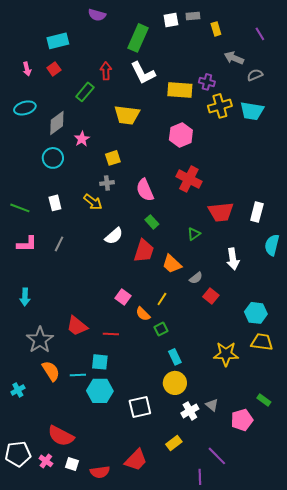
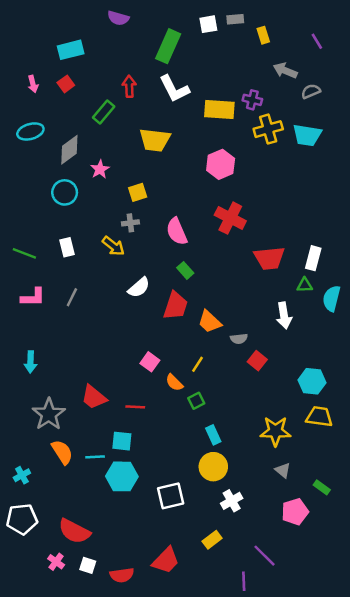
green triangle: (194, 234) -> (305, 285), moved, turned 32
gray semicircle: (196, 278) -> (239, 339), turned 32
gray triangle: (212, 405) -> (283, 470), moved
white pentagon: (18, 454) -> (22, 519), moved

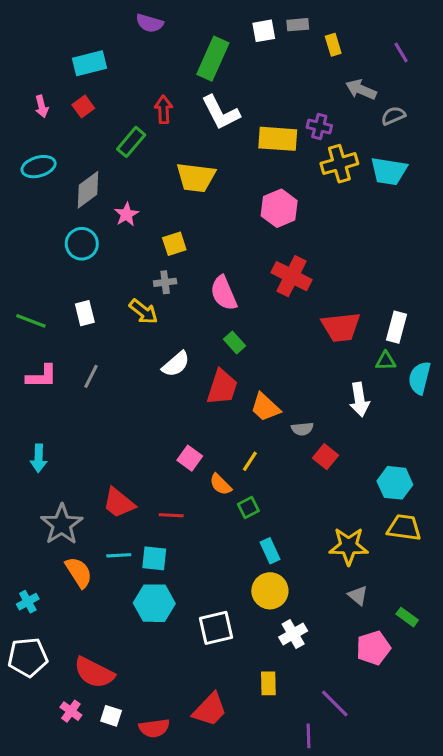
cyan line: (95, 457) -> (119, 555), moved
yellow rectangle: (212, 540) -> (268, 683), turned -54

